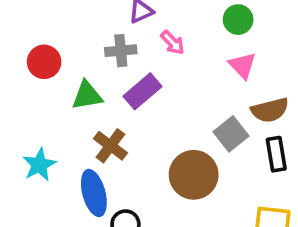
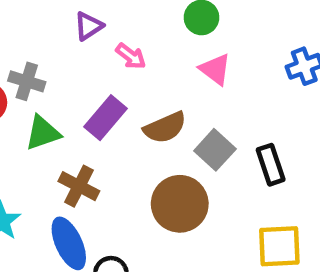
gray cross: (121, 51) -> (27, 81), moved, turned 32
brown semicircle: (270, 110) -> (165, 128), moved

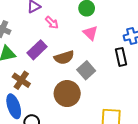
black rectangle: (271, 165) -> (121, 57), moved

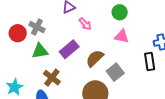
pink triangle: (90, 33) -> (122, 36), turned -35
brown semicircle: (64, 57) -> (95, 58), turned 150

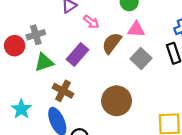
gray cross: (37, 27) -> (36, 35), turned -35
brown semicircle: (95, 58) -> (112, 43), moved
gray square: (115, 72) -> (141, 58), moved

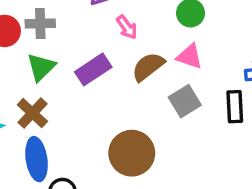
green triangle: (44, 62) -> (41, 67), turned -42
brown cross: (63, 91) -> (32, 113), moved

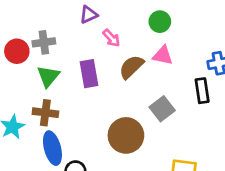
purple rectangle: (93, 69) -> (89, 74), turned -60
gray square: (185, 101) -> (162, 109), moved
brown cross: (32, 113) -> (45, 113), turned -30

